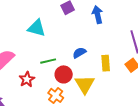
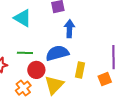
blue arrow: (98, 15) -> (69, 29), moved
blue semicircle: (79, 53) -> (57, 53), size x1.6

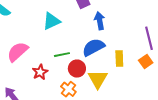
cyan triangle: (23, 18) -> (52, 21), turned -42

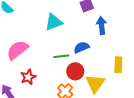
blue semicircle: (93, 47) -> (81, 47), moved, size x0.7
red star: (40, 72) -> (28, 77), moved

